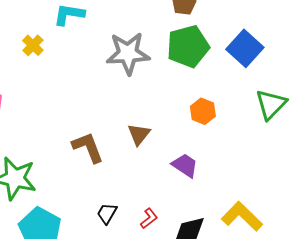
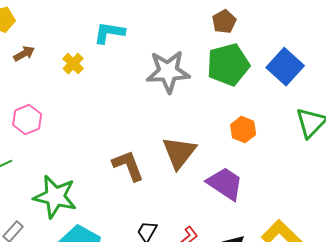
brown triangle: (139, 134) -> (179, 153), size x1.5
purple trapezoid: (185, 165) -> (225, 184), size x1.4

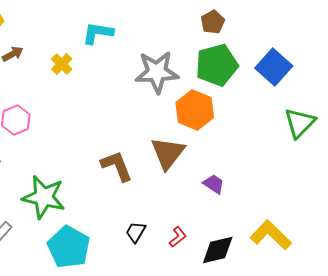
orange hexagon: (243, 130) -> (195, 110), moved, size x1.5
purple trapezoid: (225, 184) -> (214, 184), size x0.6

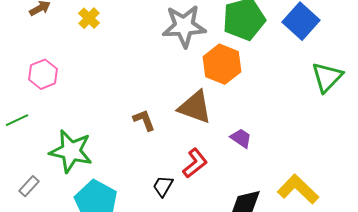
brown triangle: (168, 153) -> (195, 107), turned -48
brown L-shape: (117, 166) -> (144, 120), size x0.7
red L-shape: (178, 237) -> (195, 163), moved, size x1.4

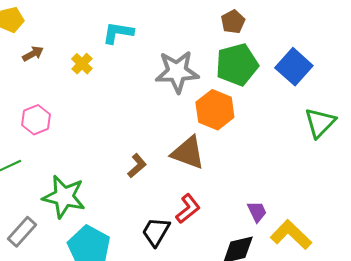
brown L-shape: (144, 120) -> (137, 166), turned 70
purple trapezoid: (241, 138) -> (257, 212), moved, turned 30
gray rectangle: (29, 186) -> (22, 232), size x1.4
black trapezoid: (163, 186) -> (156, 232), size x1.4

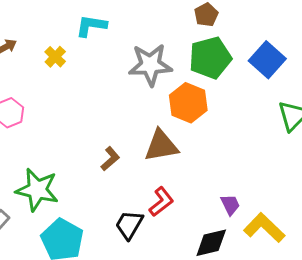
brown triangle: (188, 153) -> (161, 146), turned -30

